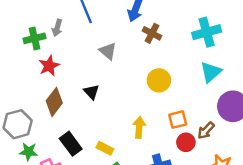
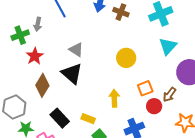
brown cross: (152, 33) -> (121, 12), moved
gray triangle: (108, 51) -> (76, 50), moved
black triangle: (91, 92) -> (72, 74), size x1.6

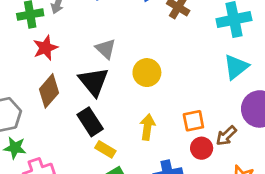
yellow circle: (126, 58) -> (147, 73), moved
black rectangle: (60, 118) -> (90, 122), moved

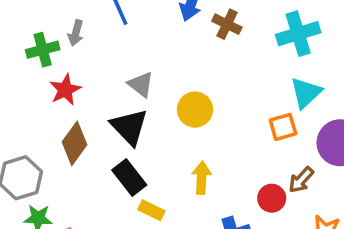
orange square: (193, 121) -> (283, 127), moved

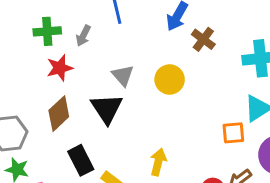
gray arrow: (76, 33) -> (83, 36), moved
yellow circle: (195, 110) -> (170, 79), moved
black rectangle: (129, 177) -> (81, 160), moved

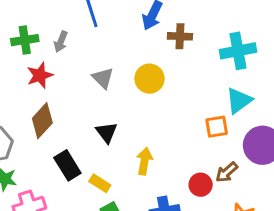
brown cross: (203, 39) -> (180, 36), turned -30
black triangle: (107, 109) -> (107, 132), moved, size x0.7

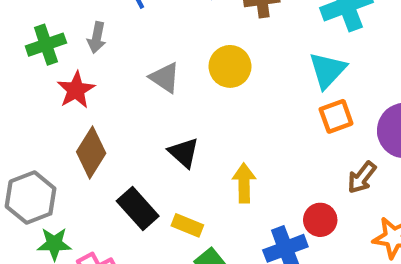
cyan triangle: (239, 101) -> (327, 70), moved
red circle: (201, 185) -> (320, 220), moved

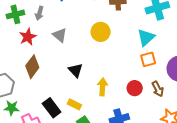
gray triangle: (165, 78) -> (60, 35), moved
brown arrow: (362, 177) -> (158, 89), turned -70
black rectangle: (138, 209) -> (52, 108), moved
red circle: (320, 220) -> (135, 88), moved

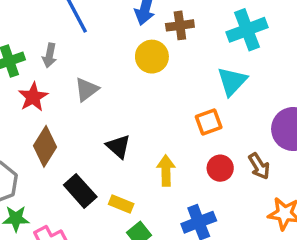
yellow circle: (101, 32) -> (152, 57), moved
gray triangle: (60, 35) -> (87, 90), turned 49
orange square: (148, 59) -> (209, 122), moved
black rectangle: (52, 108) -> (80, 191), moved

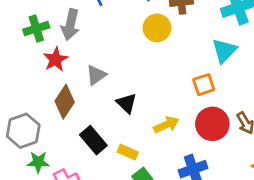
gray arrow: (49, 55) -> (70, 25), size x1.5
gray triangle: (87, 90) -> (96, 75), moved
red circle: (220, 168) -> (212, 124), size x1.5
yellow arrow: (166, 171) -> (166, 125), turned 65

